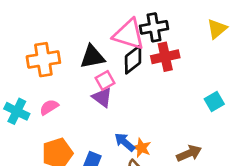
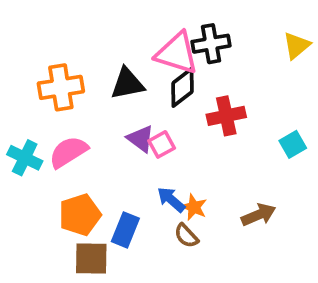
red cross: (165, 57) -> (226, 116), moved
pink square: (105, 81) -> (162, 144), moved
pink semicircle: (49, 107) -> (68, 152), size x1.5

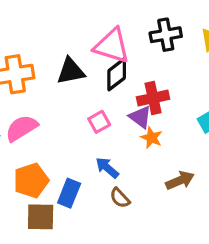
black cross: (211, 44) -> (166, 35), moved
purple triangle: (141, 139) -> (140, 117), moved
orange star: (194, 207) -> (151, 138), moved

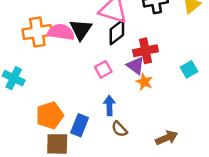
black triangle: (71, 71) -> (81, 30), turned -45
pink semicircle: (22, 128) -> (61, 32), moved, turned 40
blue arrow: (107, 168) -> (109, 105), turned 48
brown arrow: (180, 180) -> (167, 138), moved

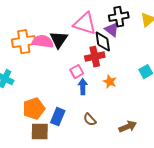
black diamond: (117, 32) -> (103, 42), moved, turned -60
red cross: (145, 51) -> (95, 57), moved
purple triangle: (136, 66) -> (112, 30), moved
blue arrow: (109, 105) -> (83, 87), moved

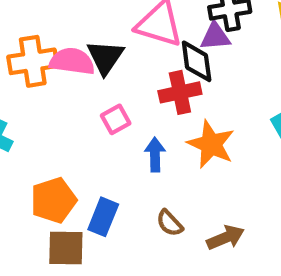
purple triangle: (112, 30) -> (215, 36), turned -42
pink square: (77, 72) -> (116, 119), moved
orange star: (110, 82) -> (211, 144), size x1.6
brown arrow: (128, 127) -> (226, 238), moved

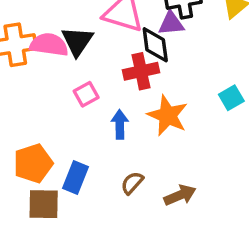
brown semicircle: (170, 223) -> (132, 183), turned 85

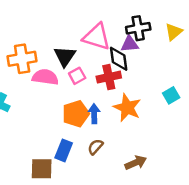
pink semicircle: (49, 45) -> (45, 77), moved
pink square: (86, 94) -> (77, 76), moved
orange pentagon: (33, 163) -> (76, 114), moved
brown semicircle: (132, 183) -> (95, 147), moved

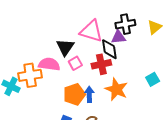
orange cross: (22, 59) -> (30, 75), moved

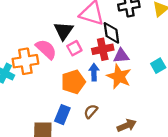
purple triangle: (118, 37) -> (121, 56), moved
pink semicircle: (49, 64) -> (46, 49), turned 35
blue arrow: (89, 94) -> (94, 72), moved

